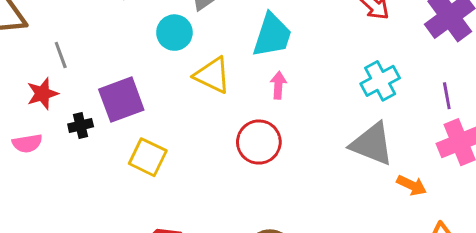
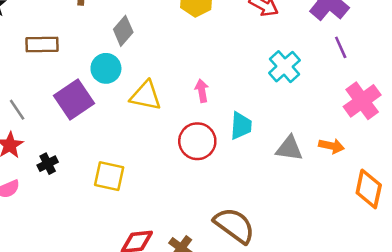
cyan trapezoid: (272, 35) -> (241, 126), moved, size x0.7
purple line: (447, 96) -> (341, 47), moved
purple square: (121, 100) -> (74, 100), moved
gray triangle: (372, 144) -> (289, 148), moved, size x0.7

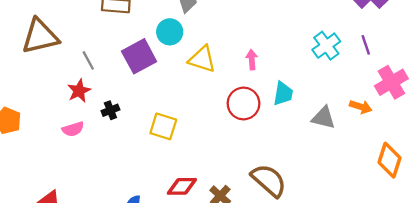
purple line: (341, 47) -> (366, 45), moved
orange arrow: (331, 146) -> (361, 107), moved

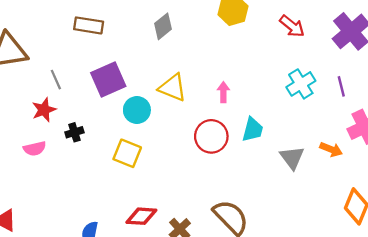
cyan circle: (170, 32) -> (137, 110), moved
gray triangle: (323, 118) -> (292, 158), turned 35

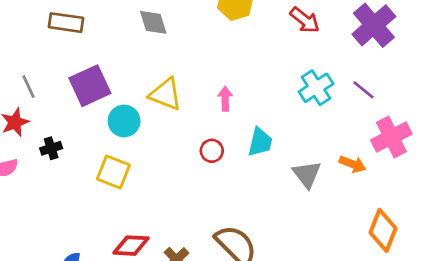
gray diamond: (163, 26) -> (153, 22), turned -68
purple line: (341, 86) -> (364, 90), turned -36
red circle: (211, 136) -> (212, 151), size x0.6

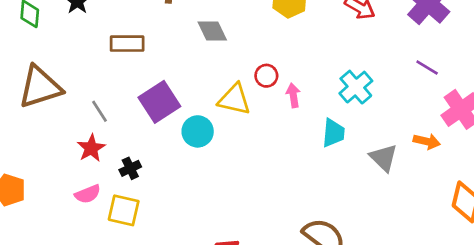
cyan cross: (316, 88) -> (356, 87), moved
red circle: (212, 151) -> (266, 76), moved
yellow square: (113, 172) -> (124, 210), moved

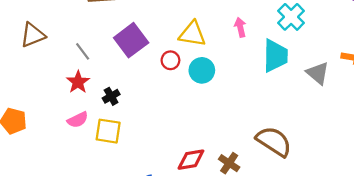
red circle: (266, 76) -> (170, 60), moved
brown triangle: (40, 87) -> (33, 35), size x0.7
cyan circle: (198, 131) -> (202, 70), moved
cyan trapezoid: (333, 133) -> (275, 56), size x1.4

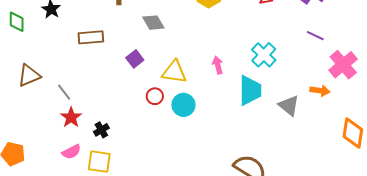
purple square: (131, 40) -> (135, 59), moved, size x0.6
gray line: (83, 51) -> (64, 92), moved

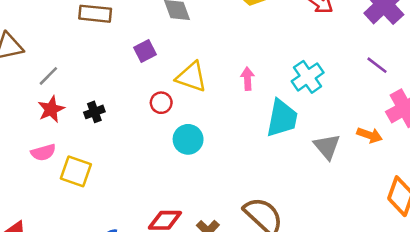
gray line: (64, 92) -> (48, 76), turned 72
cyan circle: (183, 105) -> (188, 139), moved
black cross: (101, 130) -> (94, 112), moved

